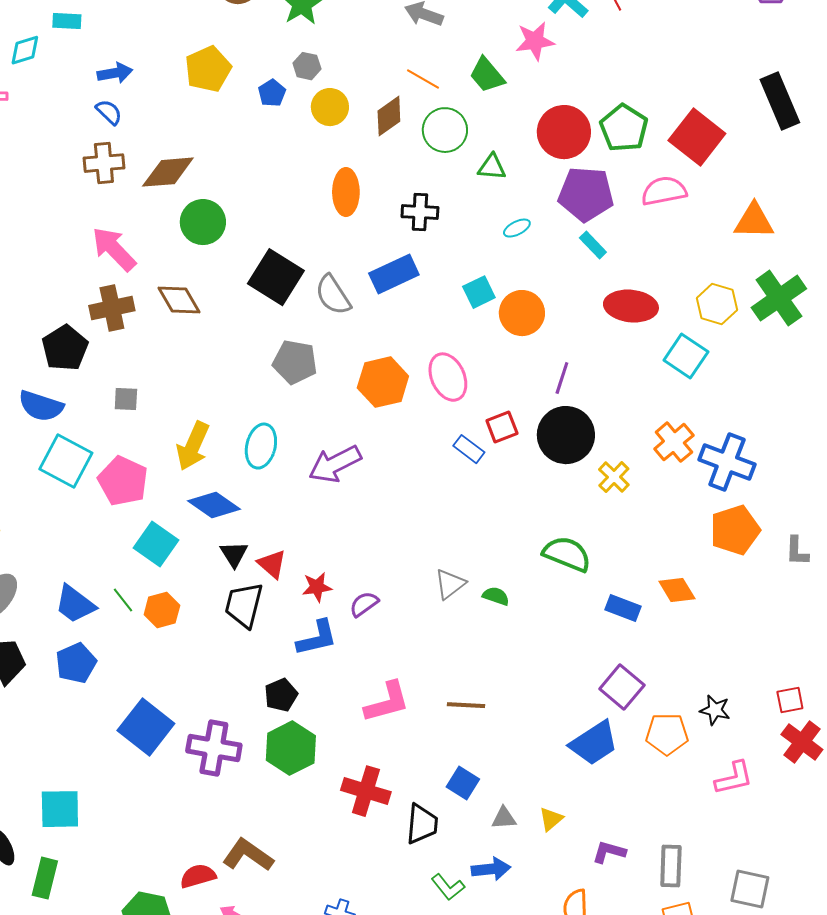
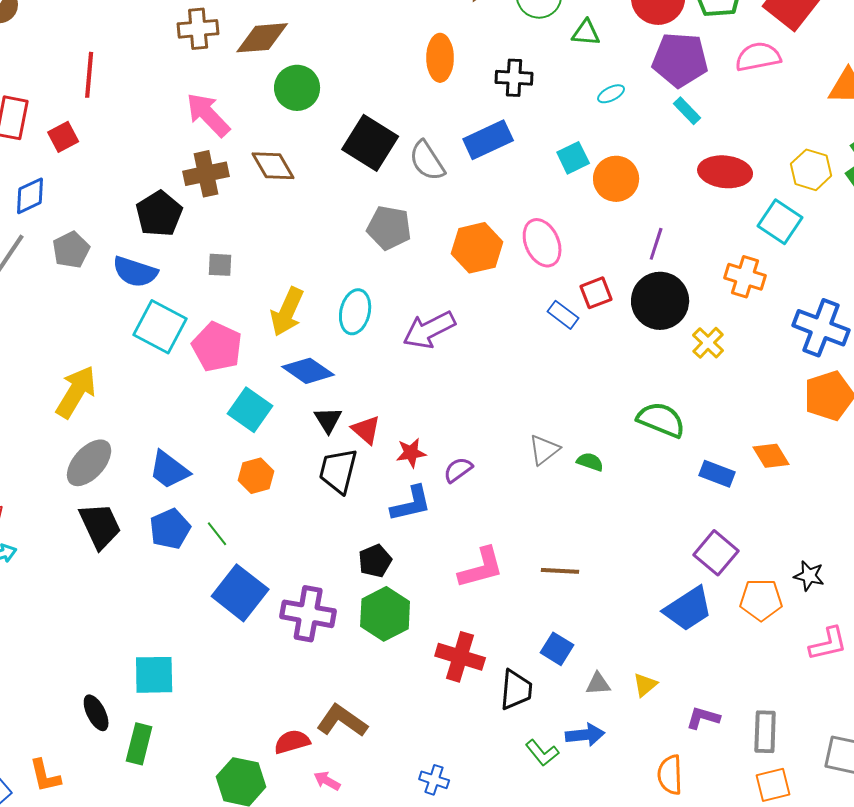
orange cross: (674, 442) -> (745, 277), moved, turned -33
green line: (123, 600) -> (217, 534), moved

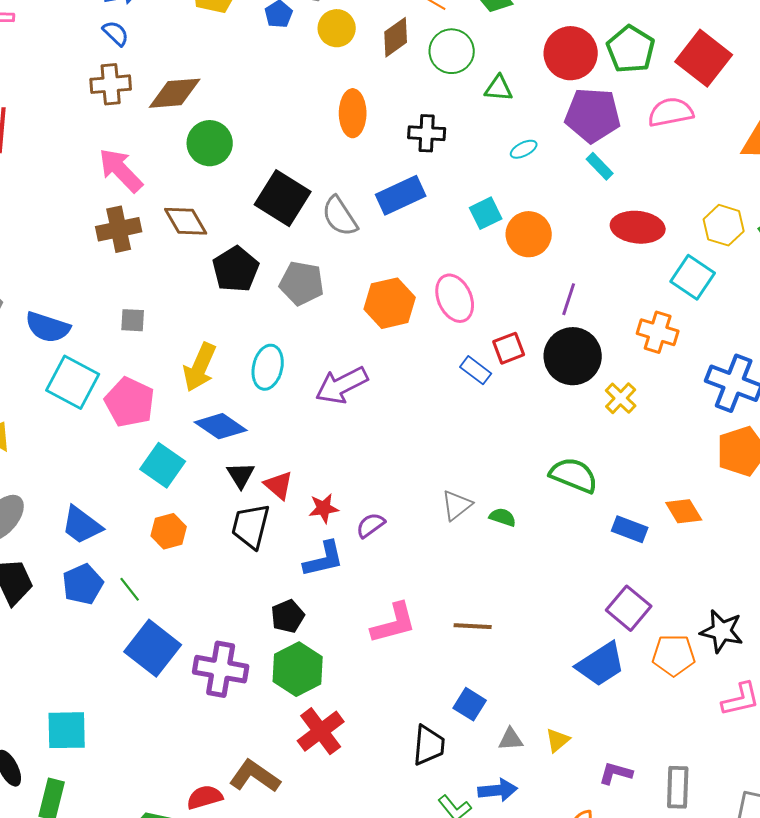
black pentagon: (159, 214) -> (236, 269), moved
black star: (809, 576) -> (722, 631), size x1.4
red cross: (460, 657) -> (321, 731), moved, turned 36

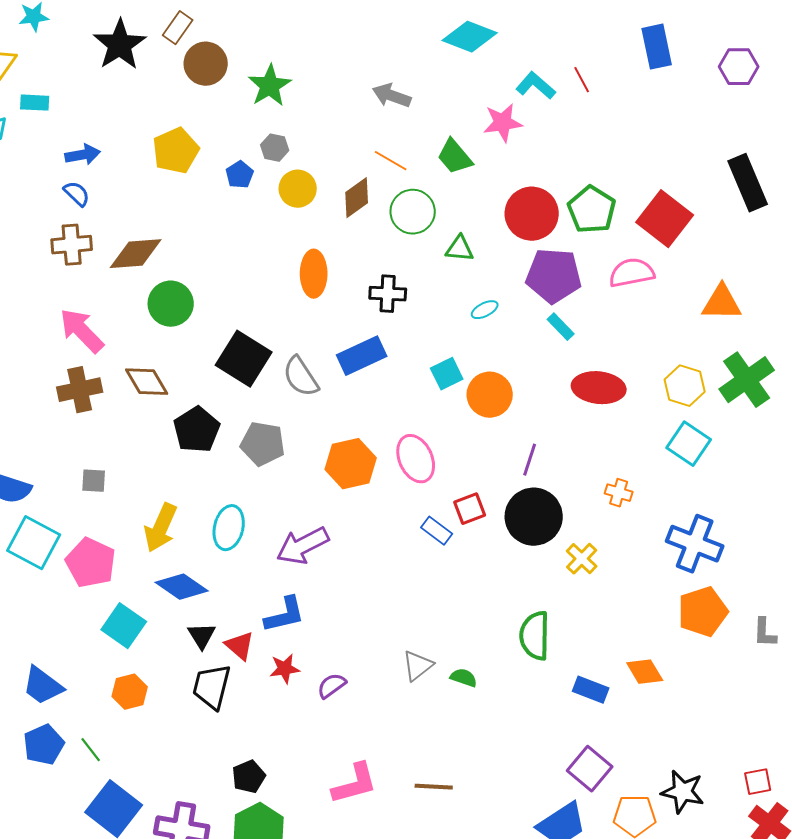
cyan square: (693, 277) -> (689, 444), moved
orange cross: (658, 332) -> (619, 493), size x0.7
green semicircle: (574, 475) -> (535, 636), turned -111
blue L-shape: (324, 559) -> (285, 615), moved

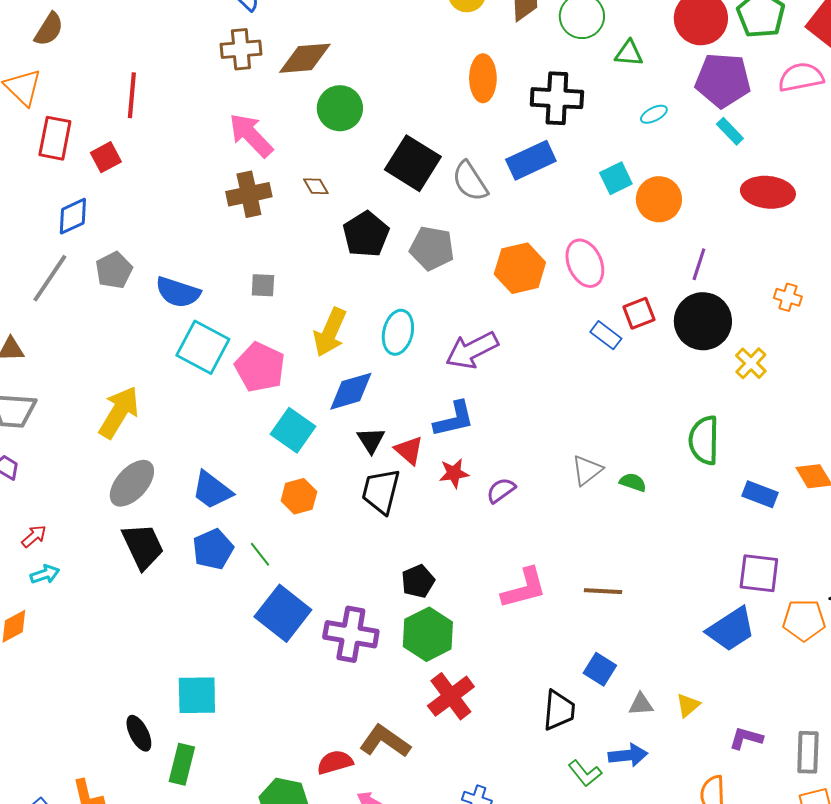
black cross: (388, 294) -> (557, 98), size x1.4
brown diamond: (147, 382) -> (316, 186), size x0.6
blue diamond: (182, 587) -> (351, 391), turned -51
purple square: (590, 769) -> (759, 573), turned -33

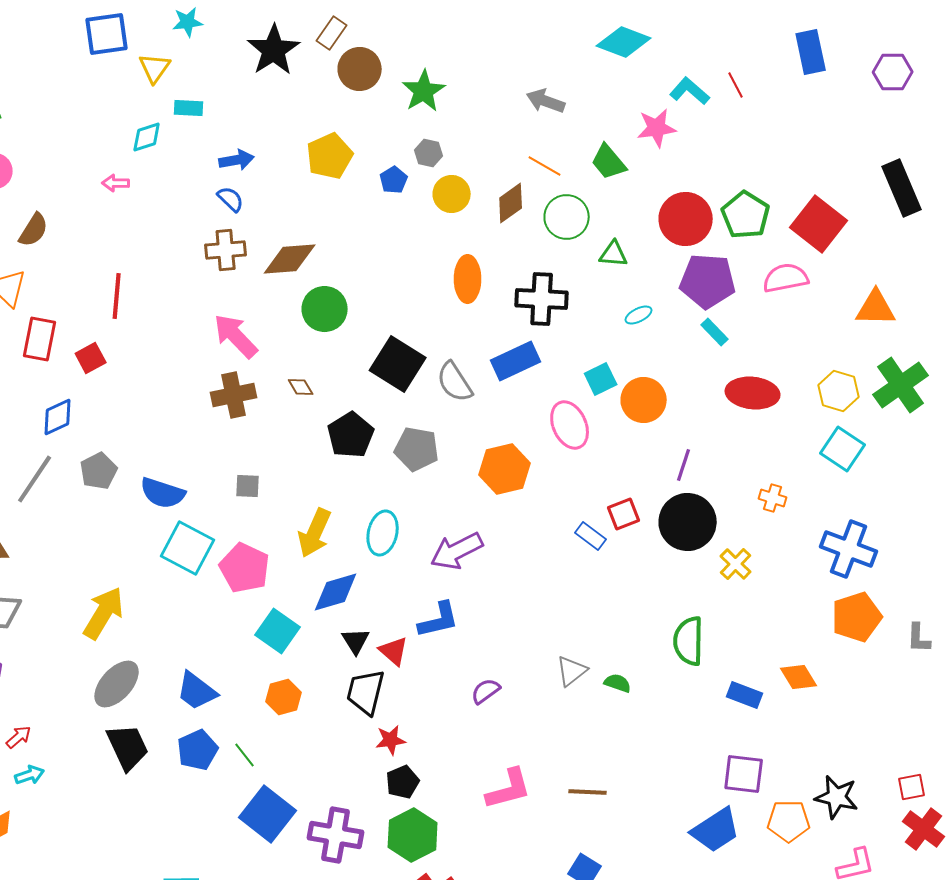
pink ellipse: (585, 263) -> (570, 425), moved
red star: (454, 473) -> (391, 740), moved

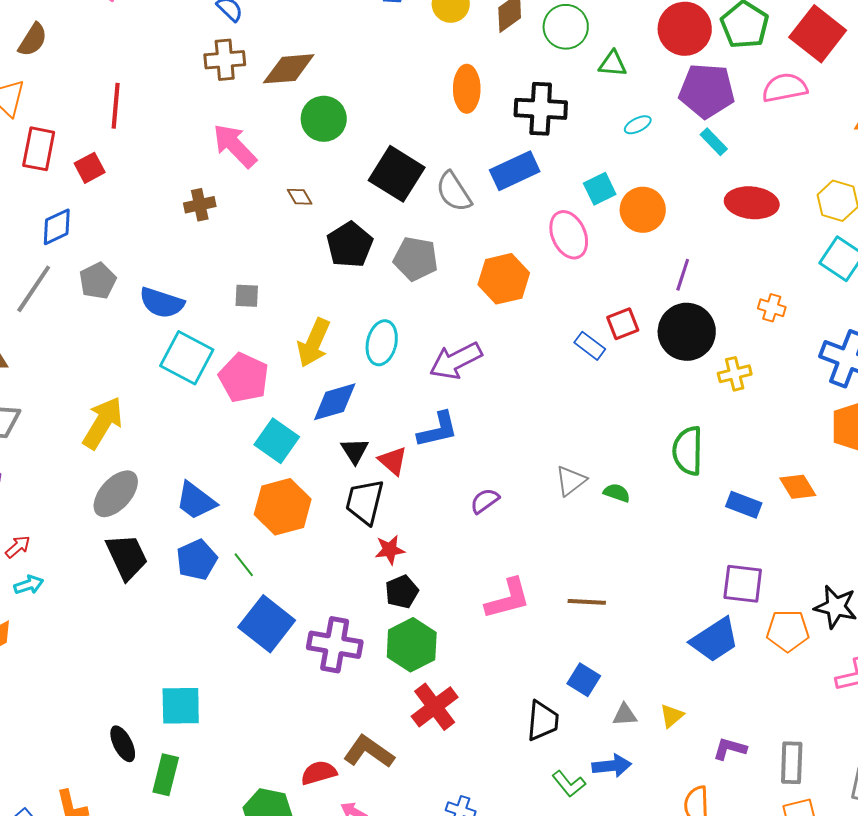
brown cross: (234, 395) -> (200, 205), moved, size x0.7
yellow cross: (736, 564) -> (735, 374), turned 32
orange hexagon: (284, 697) -> (283, 507), size x1.6

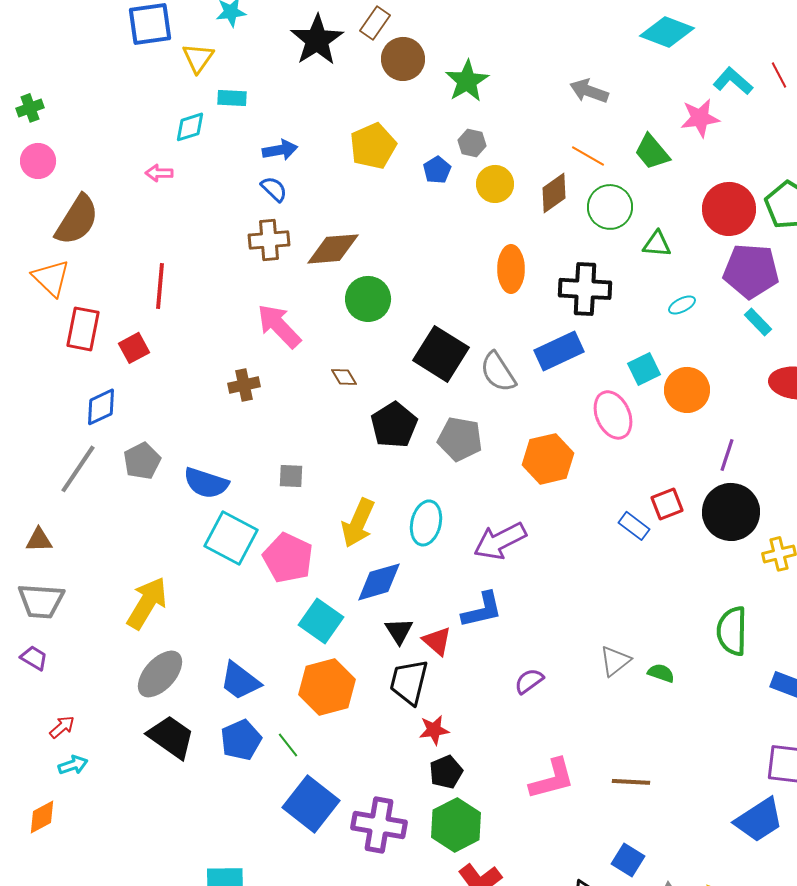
brown semicircle: (33, 40) -> (77, 220), size x1.5
black trapezoid: (127, 557) -> (171, 737), turned -30

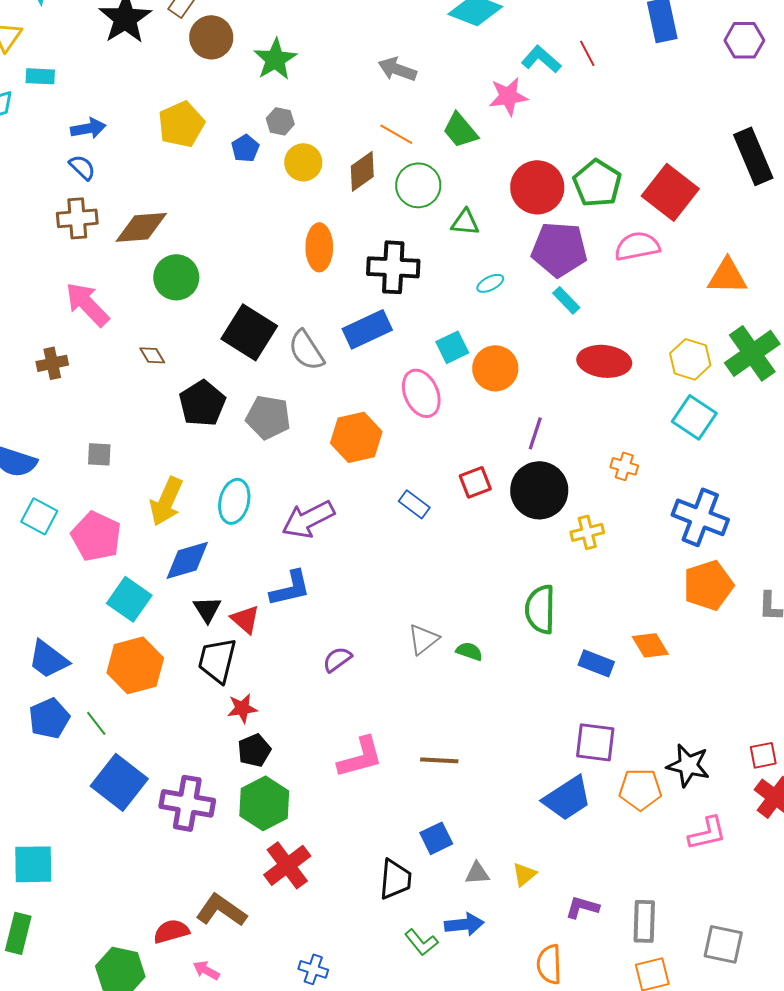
blue rectangle: (634, 526) -> (414, 504), moved
cyan square: (231, 538) -> (39, 516), size x0.7
blue square: (628, 860) -> (436, 838), turned 32

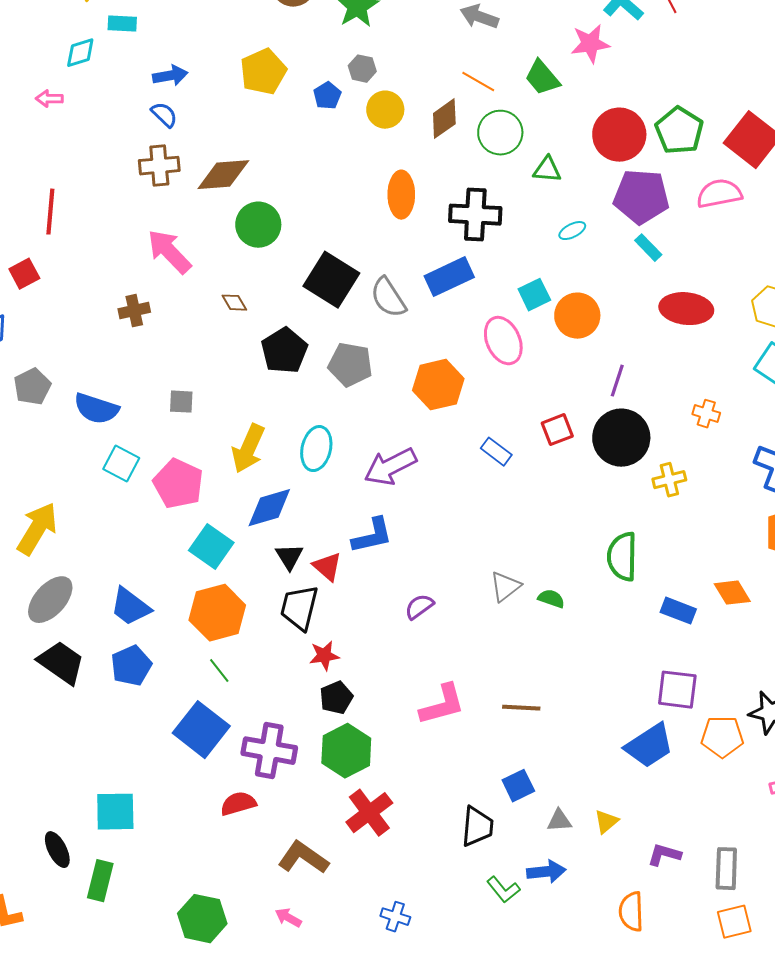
green line: (96, 723) -> (219, 671), moved
red semicircle: (171, 931) -> (238, 804), moved

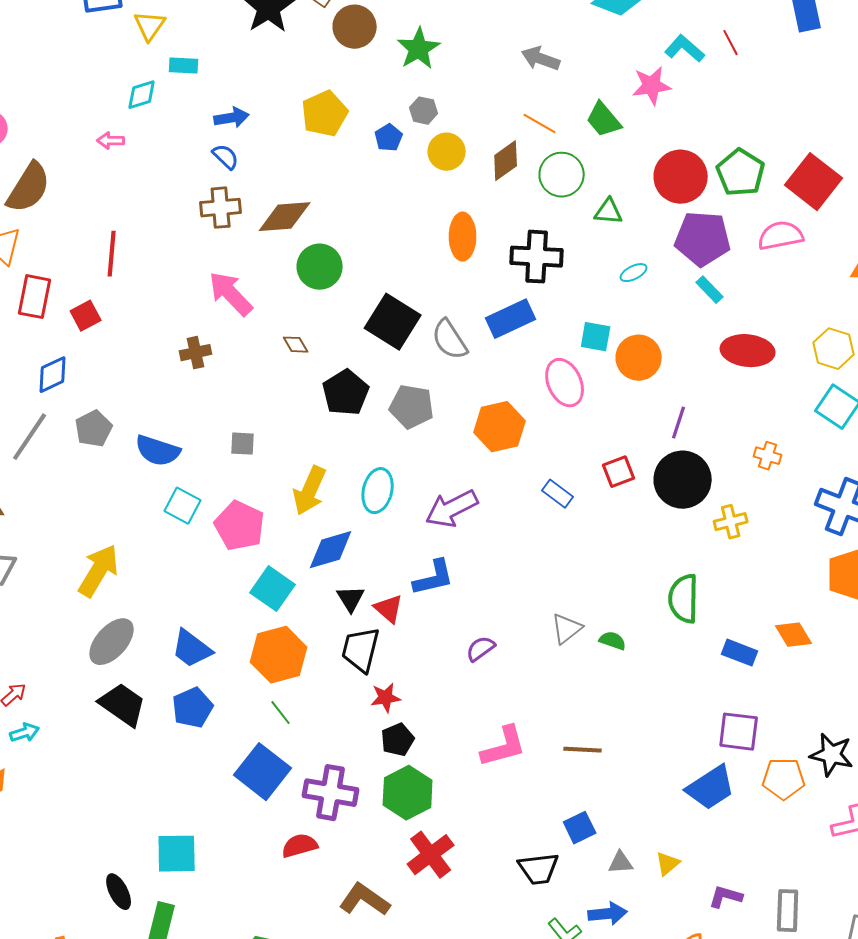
cyan square: (534, 295) -> (596, 337), turned 36
black trapezoid: (477, 827) -> (539, 869), turned 78

